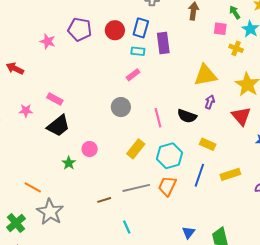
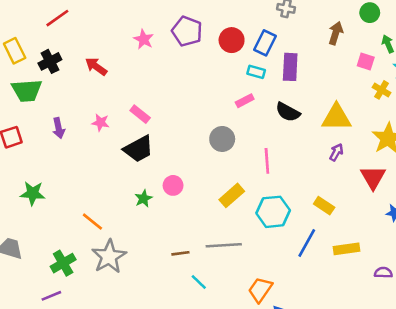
black semicircle: (187, 116) -> (288, 112), moved
orange trapezoid: (167, 186) -> (260, 290), moved
cyan line: (127, 227) -> (199, 282), moved, turned -32

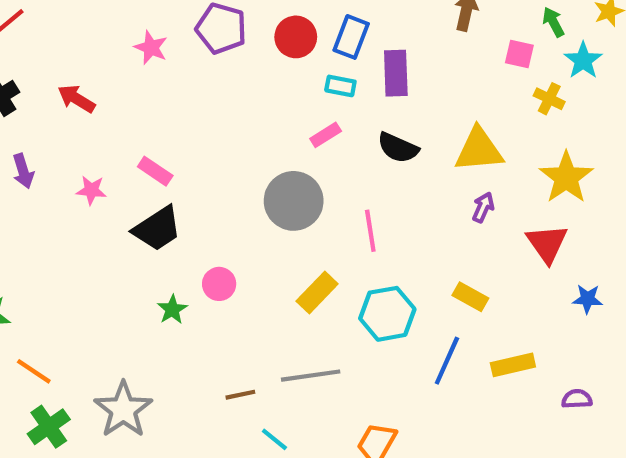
purple arrow: (59, 128) -> (23, 171), moved
gray circle: (222, 139) -> (294, 201), size x1.4
orange line: (92, 222) -> (34, 371), moved

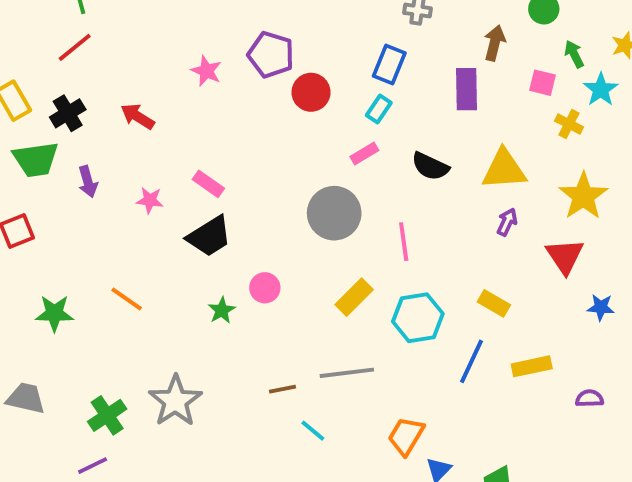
red circle: (296, 37) -> (311, 92), moved
purple rectangle: (396, 73) -> (467, 89), moved
cyan rectangle: (340, 86) -> (379, 109), turned -68
orange line: (34, 371) -> (127, 299), moved

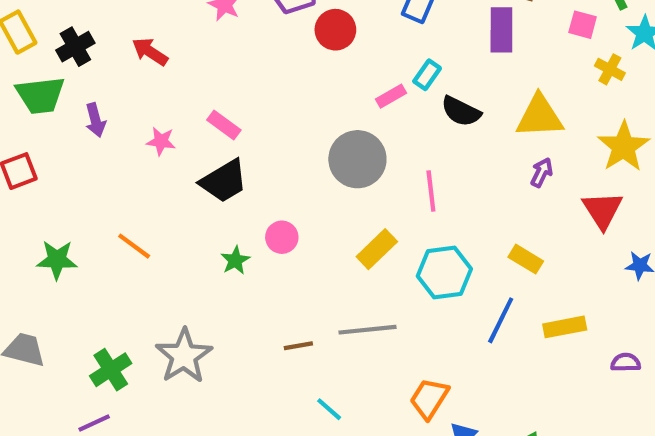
cyan rectangle: (379, 109) -> (427, 75), moved
cyan line: (313, 431) -> (329, 409), moved

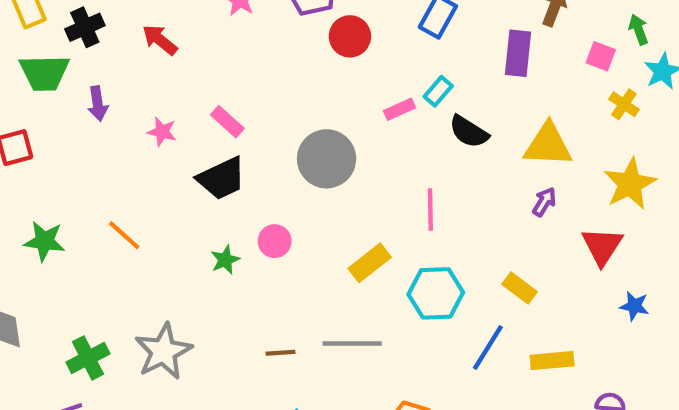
gray circle: (357, 159) -> (327, 159), moved

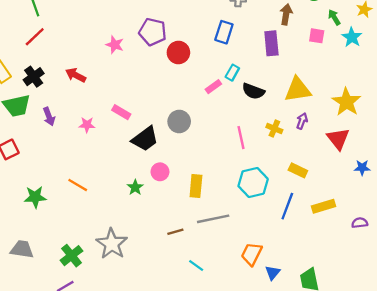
yellow cross: (624, 104) -> (274, 129), moved
gray circle: (327, 159) -> (179, 121), size x0.7
black trapezoid: (222, 178) -> (145, 139), moved
yellow rectangle: (370, 263) -> (196, 186), moved, turned -35

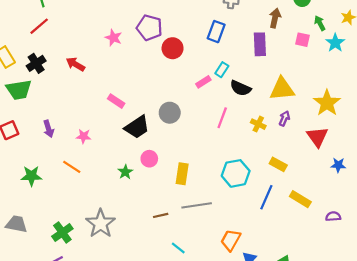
purple arrow: (49, 117) -> (49, 129), moved
pink star: (87, 125) -> (84, 136), moved
pink line: (241, 138) -> (222, 118), moved, turned 30
yellow rectangle: (324, 206) -> (300, 199), turned 45

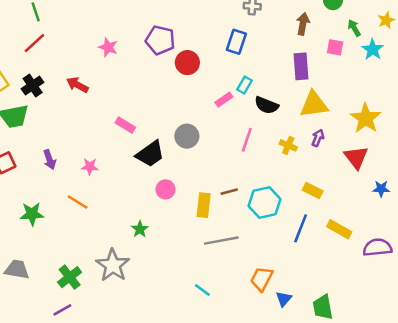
pink star: (113, 38) -> (108, 47), moved
purple rectangle: (260, 44) -> (301, 66), moved
green star: (125, 172) -> (140, 229), moved
brown line: (161, 215) -> (229, 192), moved
purple semicircle: (333, 216) -> (377, 247), size x1.6

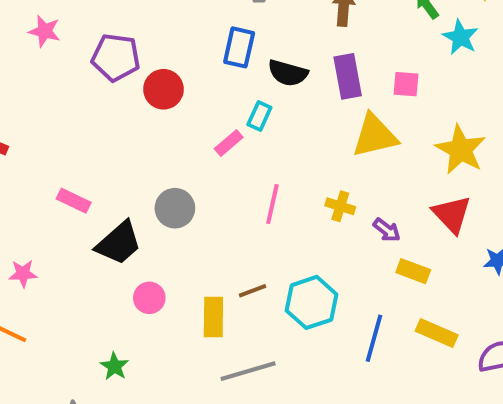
pink star: (108, 47) -> (45, 31), moved
pink square: (335, 47) -> (406, 84), moved
black semicircle: (267, 105) -> (288, 73), moved
purple arrow: (318, 138) -> (387, 230), moved, turned 112
yellow rectangle: (313, 190) -> (413, 271), moved

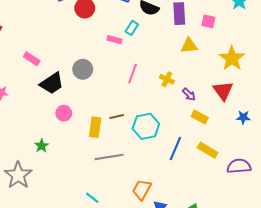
yellow triangle: (375, 136) -> (189, 46), size x0.7
pink rectangle: (229, 143) -> (114, 40), turned 48

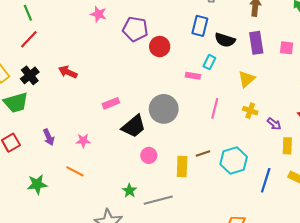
yellow triangle: (189, 46) -> (247, 79), moved, turned -30
pink rectangle: (32, 59) -> (111, 103), turned -49
gray circle: (83, 69) -> (164, 109), size x1.4
yellow rectangle: (200, 117) -> (287, 146), turned 70
gray line: (109, 157) -> (158, 200), moved

